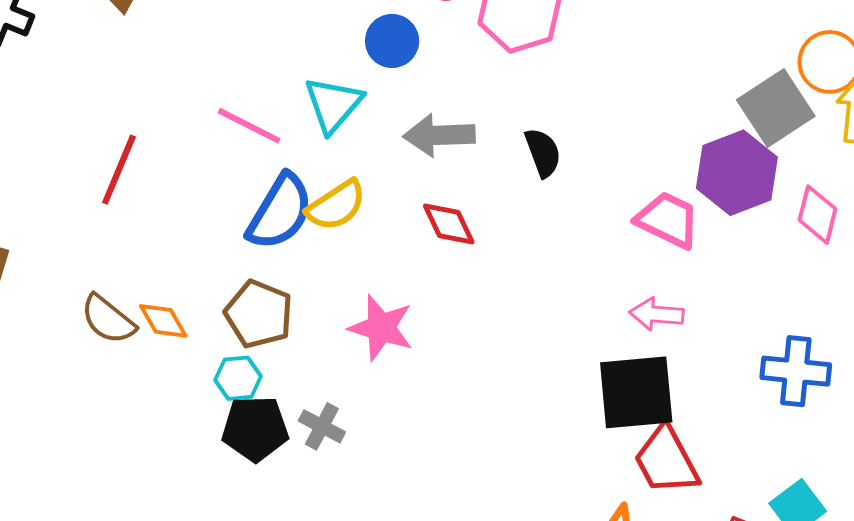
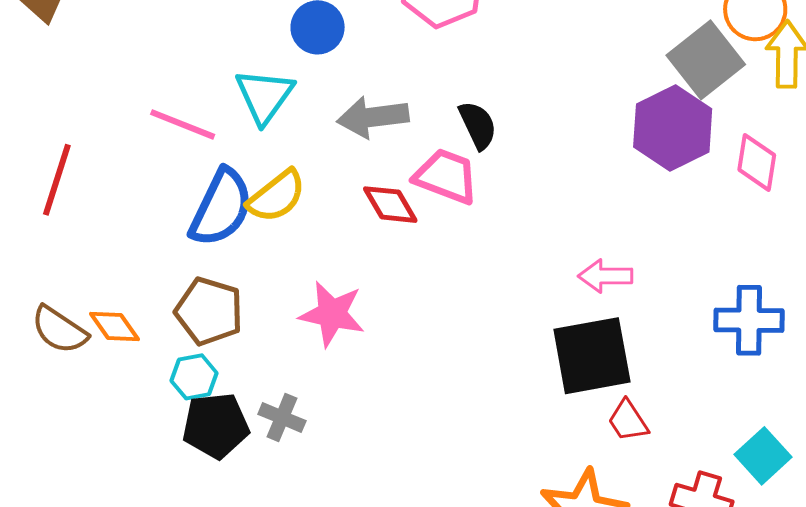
pink trapezoid: (668, 220) -> (446, 176), moved
red trapezoid: (666, 460) -> (628, 421), size x0.6

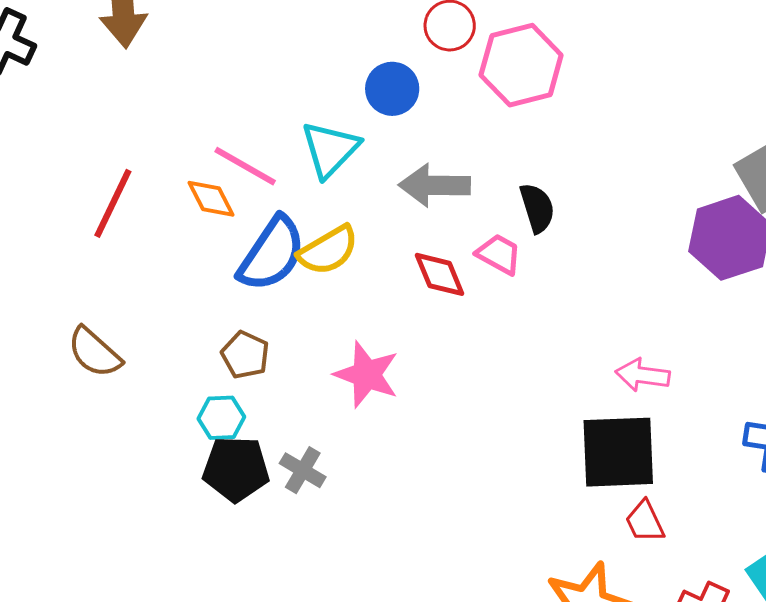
pink trapezoid: (446, 176) -> (499, 254), size x0.7
brown pentagon: (209, 311) -> (245, 355), size x0.7
orange diamond: (115, 326) -> (211, 199), moved

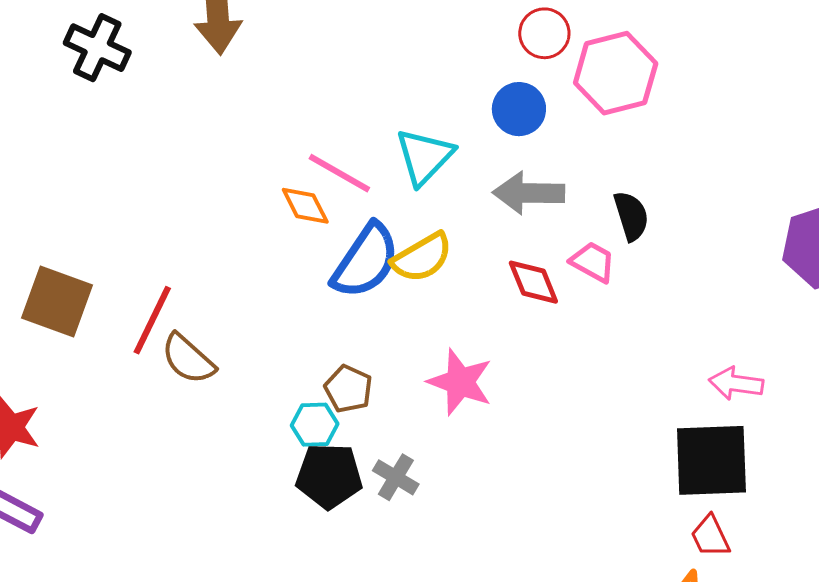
blue circle: (392, 89) -> (519, 109), moved
red line: (113, 203) -> (152, 320), moved
brown pentagon: (245, 355) -> (348, 389), moved
red trapezoid: (645, 522) -> (710, 536), moved

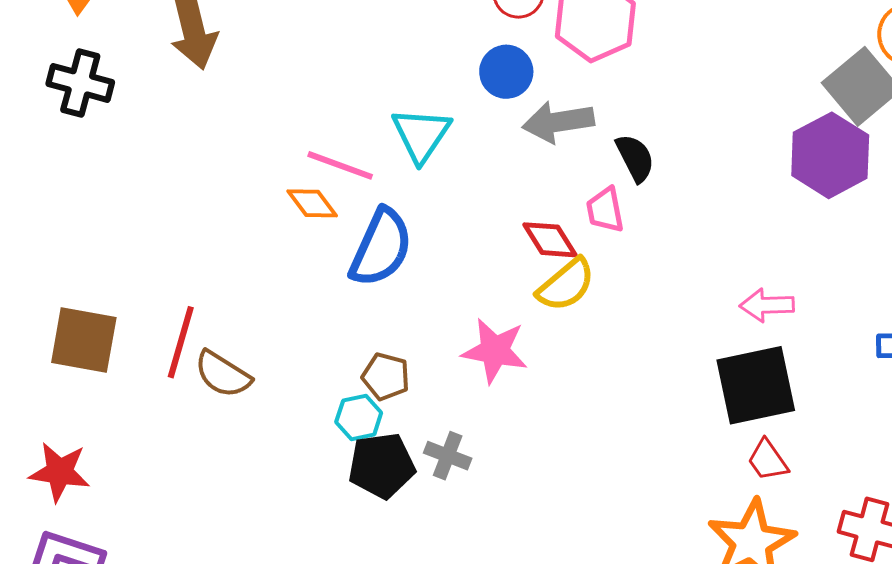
gray arrow: (529, 193) -> (558, 122), moved
yellow semicircle: (422, 258) -> (566, 285), moved
pink trapezoid: (593, 262) -> (605, 210), turned -120

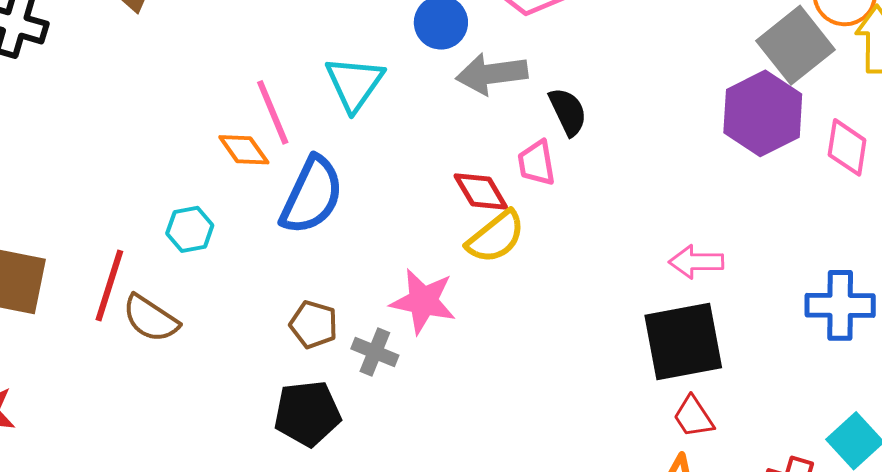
pink line: (340, 165) -> (273, 112), turned 46
cyan hexagon: (359, 417) -> (190, 229), moved
gray cross: (448, 456) -> (375, 352), moved

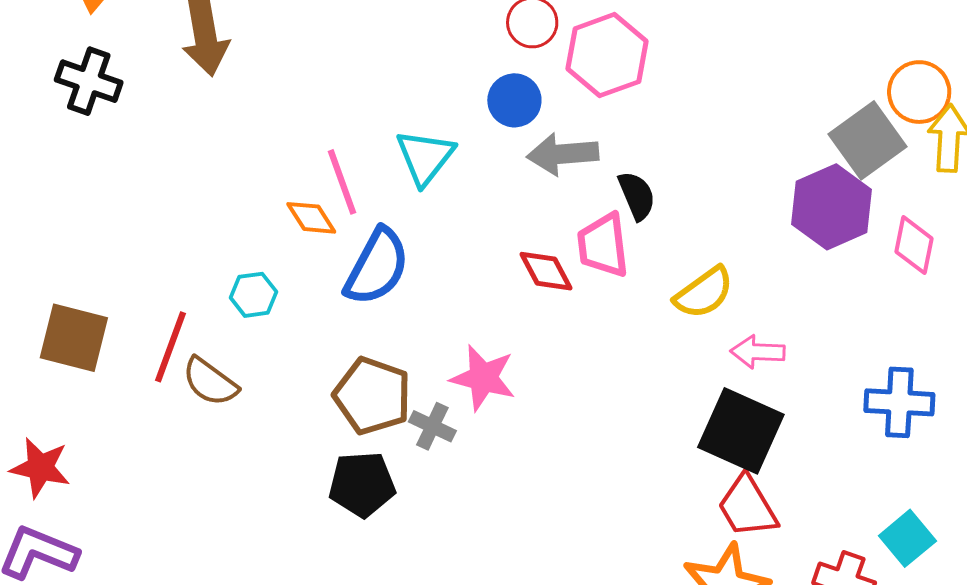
pink trapezoid: (537, 163) -> (603, 245), size x1.4
yellow semicircle: (496, 237) -> (704, 293), moved
brown pentagon: (314, 324) -> (372, 396), size x1.6
black square: (683, 342) -> (741, 431), turned 32
red trapezoid: (693, 417) -> (747, 507), size x1.5

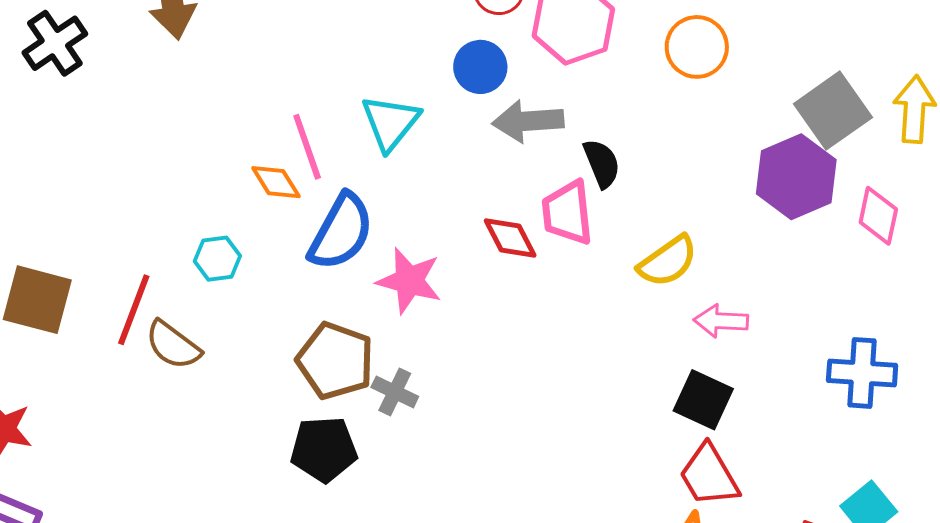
black cross: (89, 81) -> (55, 43), turned 36
orange circle: (919, 92) -> (697, 47), moved
pink star: (483, 378) -> (409, 281), moved
black square: (741, 431) -> (703, 400), size x0.7

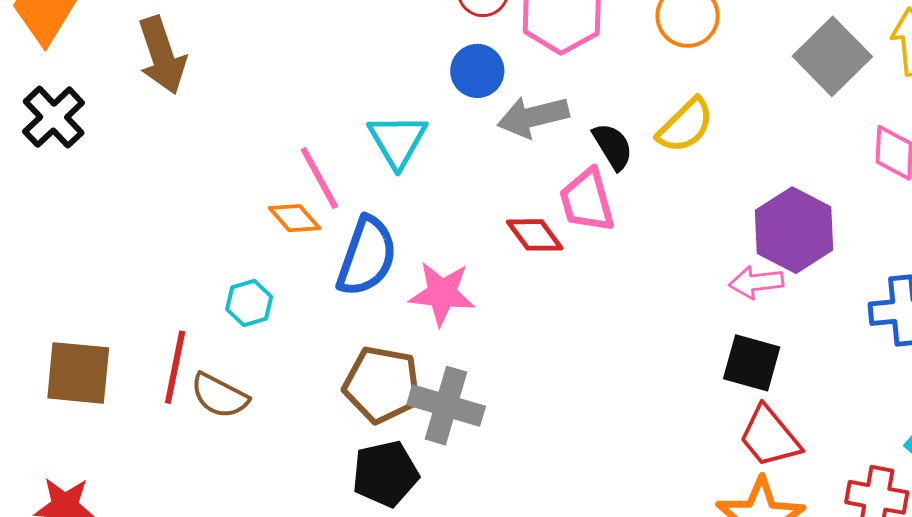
purple hexagon: (796, 177) -> (794, 230), moved
yellow semicircle: (668, 261) -> (685, 125), moved
gray cross: (395, 392) -> (446, 406), size x1.6

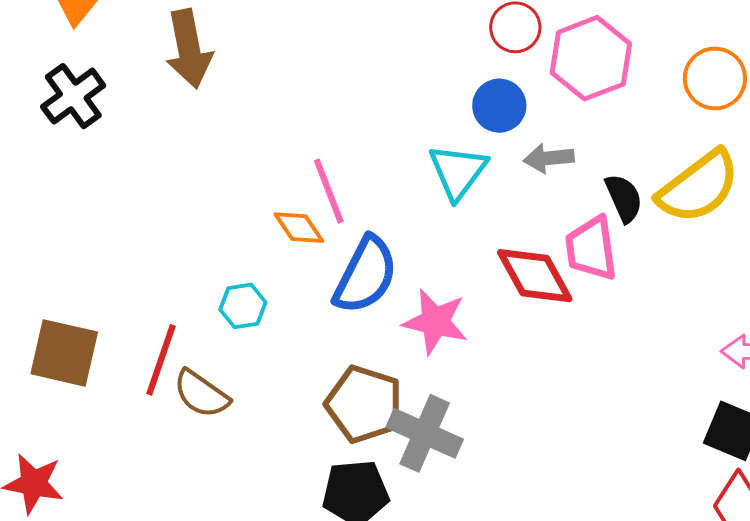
gray arrow: (533, 117) -> (549, 158), size x0.7
yellow semicircle: (685, 125) -> (698, 187), size x1.4
cyan triangle: (398, 141) -> (458, 172), moved
red diamond: (535, 235) -> (535, 276), size x1.4

